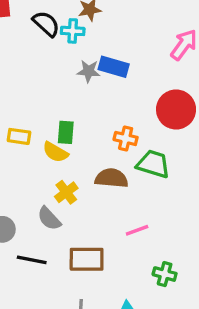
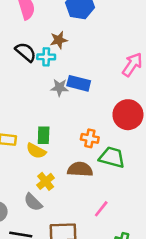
pink line: (137, 230) -> (101, 209), turned -30

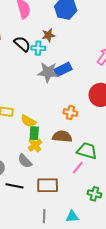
blue rectangle: (79, 83) -> (63, 69), turned -42
gray star: (59, 87) -> (48, 72), size x1.5
green rectangle: (44, 135) -> (34, 133), moved
green trapezoid: (112, 157) -> (87, 151), moved

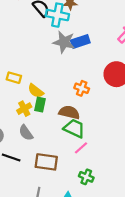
cyan cross: (38, 48) -> (57, 15), size x1.5
yellow cross: (35, 145) -> (24, 109), moved
green trapezoid: (87, 151) -> (74, 128), moved
green cross: (94, 194) -> (86, 177), moved

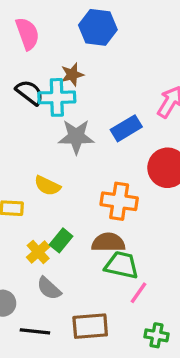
blue rectangle: (80, 41) -> (126, 128), moved
orange cross: (82, 88) -> (119, 201), size x1.5
yellow semicircle: (36, 91) -> (47, 186), moved
green rectangle: (40, 105) -> (61, 240), turned 40

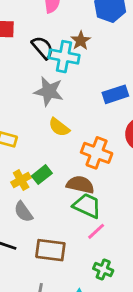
brown star: (72, 75) -> (81, 41), turned -30
gray star: (76, 137) -> (49, 91), moved
yellow semicircle: (47, 186) -> (59, 127), moved

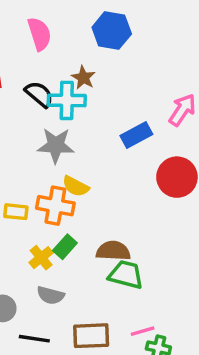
orange cross: (97, 153) -> (55, 206), moved
gray semicircle: (23, 212) -> (51, 295), turned -30
pink line: (96, 231) -> (143, 331), moved, turned 36

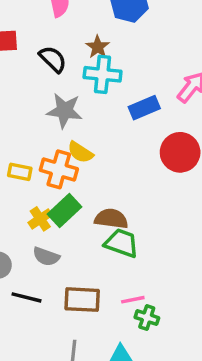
cyan cross: (67, 100) -> (103, 74), moved
green rectangle: (65, 247) -> (64, 210), size x1.4

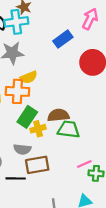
cyan cross: (103, 74) -> (16, 22), moved
yellow semicircle: (80, 152) -> (29, 77), turned -42
yellow cross: (40, 219) -> (38, 129), moved, turned 32
brown rectangle: (82, 300) -> (37, 165), moved

